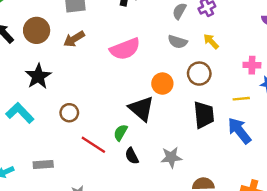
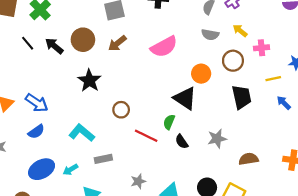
pink cross: (252, 65) -> (261, 48), moved
cyan L-shape: (20, 113) -> (82, 133), moved
blue arrow: (239, 131) -> (284, 103), moved, size x0.6

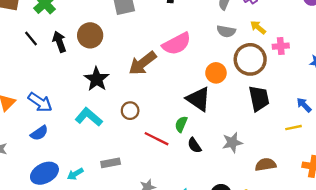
brown arrow: (117, 43) -> (143, 63), moved, size x1.4
black arrow: (54, 46) -> (59, 42), turned 30
brown circle: (233, 61) -> (250, 59), size x1.4
yellow line: (273, 79) -> (294, 128), moved
cyan L-shape: (82, 133) -> (89, 117), moved

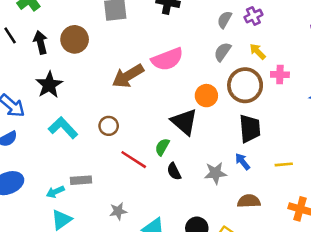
gray semicircle: (226, 31) -> (223, 52), turned 108
black star: (97, 79) -> (49, 85), moved
blue arrow: (304, 105) -> (243, 162), moved
cyan arrow: (75, 174) -> (55, 192), moved

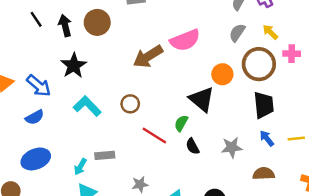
blue arrow: (243, 162) -> (267, 138), moved
cyan arrow: (55, 192) -> (80, 167), turned -35

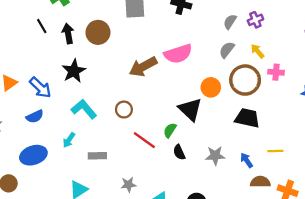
black trapezoid: (264, 105) -> (247, 118), turned -75
blue arrow: (267, 138) -> (247, 160), moved
cyan arrow: (80, 167) -> (69, 140), moved
brown semicircle: (264, 174) -> (260, 182), moved

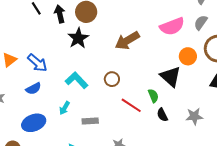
pink semicircle: (178, 54) -> (172, 26), moved
black star: (74, 71) -> (78, 38), moved
green semicircle: (170, 130) -> (153, 96), turned 128

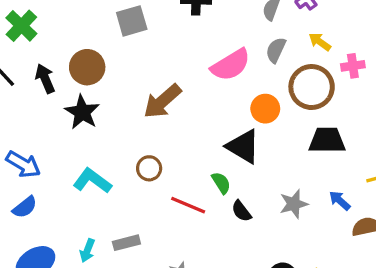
cyan arrow: (64, 108) -> (87, 250), moved

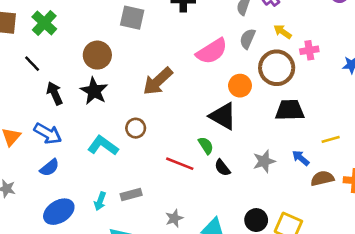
gray square: (132, 21) -> (132, 18), turned 30
black arrow: (45, 79) -> (55, 93), moved
brown circle: (149, 168) -> (136, 128), moved

